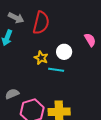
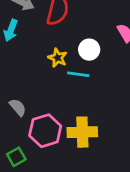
gray semicircle: (12, 94) -> (18, 107), turned 72

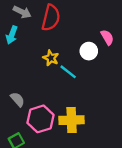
white circle: (89, 50) -> (89, 51), moved
cyan line: (78, 74) -> (68, 72), turned 30

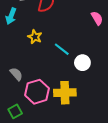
white circle: (89, 51) -> (82, 63), moved
yellow star: (51, 58) -> (35, 37), moved

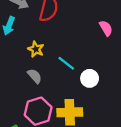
gray semicircle: (16, 74) -> (35, 76), moved

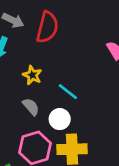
white circle: (90, 78) -> (60, 119), moved

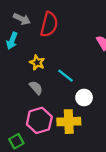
white circle: (60, 119) -> (84, 98), moved

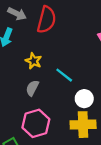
gray semicircle: (36, 88) -> (32, 88), turned -112
yellow cross: (69, 122) -> (83, 125), moved

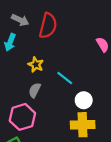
pink hexagon: (36, 123) -> (22, 117), moved

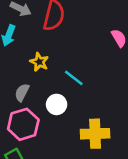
gray semicircle: (35, 90) -> (22, 92), moved
white circle: (84, 100) -> (57, 104), moved

